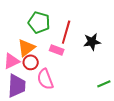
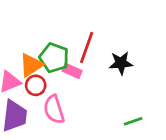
green pentagon: (39, 23) -> (54, 58), moved

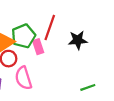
green pentagon: (54, 58) -> (23, 36), turned 30
pink rectangle: (72, 71) -> (38, 47), turned 48

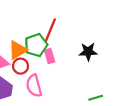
red line: (50, 28) -> (50, 30), moved

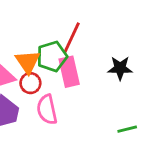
orange triangle: (18, 50) -> (28, 62), turned -36
pink rectangle: (50, 56) -> (69, 72), size x1.5

